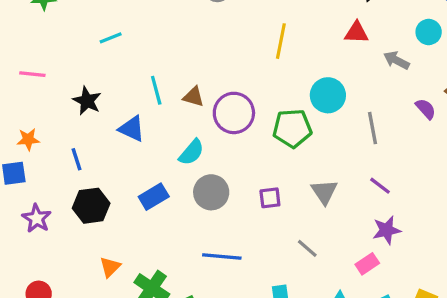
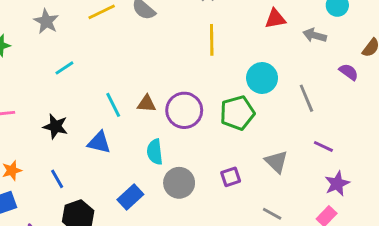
cyan semicircle: (191, 152) -> (155, 152), turned 145

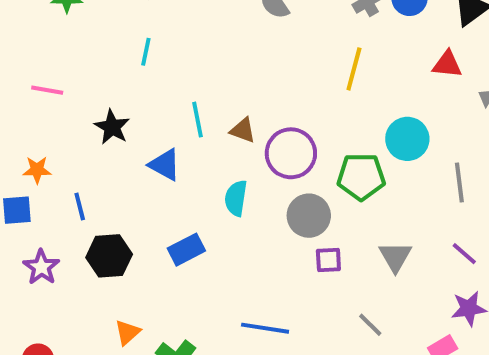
cyan line: (64, 68) -> (146, 52), turned -60
blue line: (57, 179) -> (80, 206), moved
gray circle: (179, 183) -> (309, 216), moved

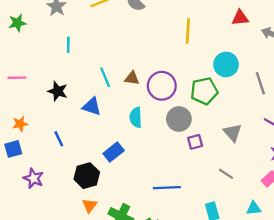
blue line: (80, 206) -> (59, 139), moved
black hexagon: (109, 256) -> (87, 176), moved

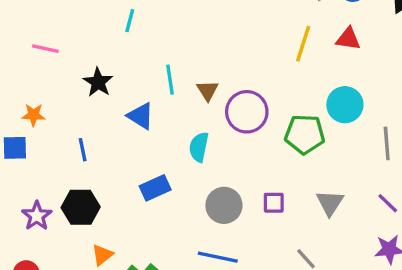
red triangle: (240, 18) -> (348, 39), moved
brown triangle: (132, 78) -> (207, 90), turned 35
gray circle: (179, 119) -> (224, 205), moved
black hexagon: (87, 176) -> (81, 207), moved
purple star: (34, 178) -> (37, 216), moved

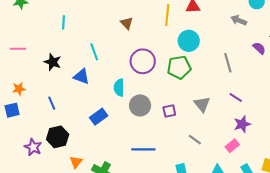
brown triangle: (207, 90) -> (127, 23), moved
cyan circle: (345, 105) -> (189, 41), moved
gray circle: (224, 205) -> (140, 105), moved

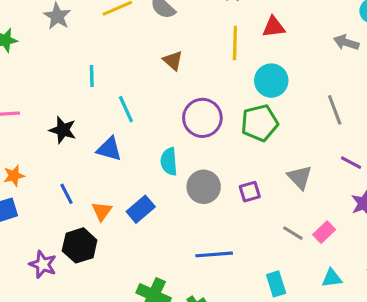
cyan line: (64, 22) -> (92, 76), moved
pink rectangle: (232, 146) -> (324, 232), moved
orange triangle: (76, 162) -> (102, 211), moved

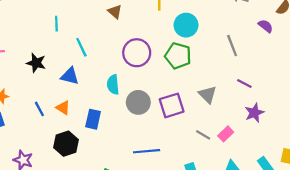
green pentagon: (260, 123) -> (178, 56), turned 30
purple square: (250, 192) -> (172, 105), size x1.6
blue rectangle: (141, 209) -> (93, 119), turned -36
orange triangle: (102, 211) -> (63, 108), moved, turned -32
black hexagon: (80, 245) -> (66, 144), moved

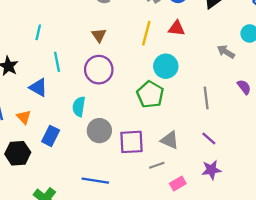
purple circle: (137, 53) -> (99, 70), moved
gray triangle: (207, 95) -> (170, 140), turned -36
gray line: (203, 135) -> (157, 165), moved, turned -64

